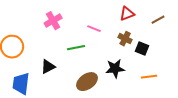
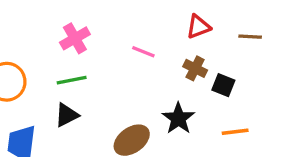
brown line: (158, 20) -> (250, 37), turned 32
green line: (76, 48) -> (72, 80), moved
black star: (115, 69) -> (178, 118), turned -30

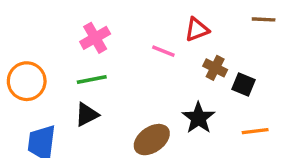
red triangle: (198, 27) -> (197, 29), moved
brown line: (250, 37) -> (264, 19), moved

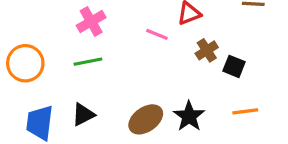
brown cross: (215, 68) -> (207, 50), turned 30
black triangle: (87, 115) -> (83, 115), moved
black star: (198, 118) -> (189, 116), moved

